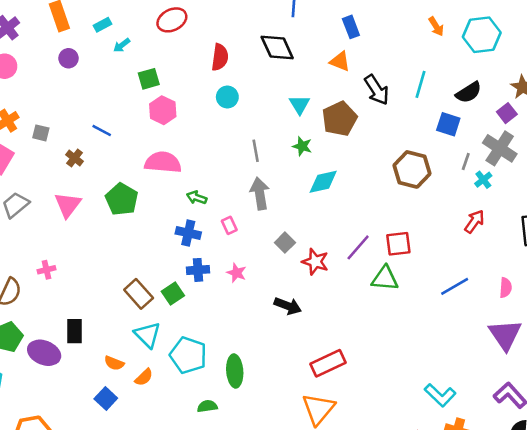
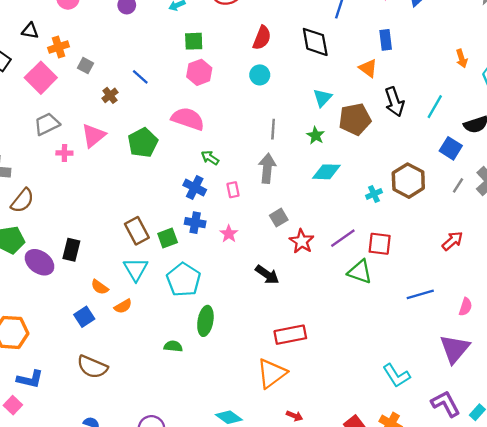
cyan cross: (483, 180) -> (374, 194), moved
pink cross: (46, 270) -> (64, 153), moved
cyan pentagon: (188, 355) -> (184, 280), moved
cyan L-shape: (440, 395) -> (396, 376), moved

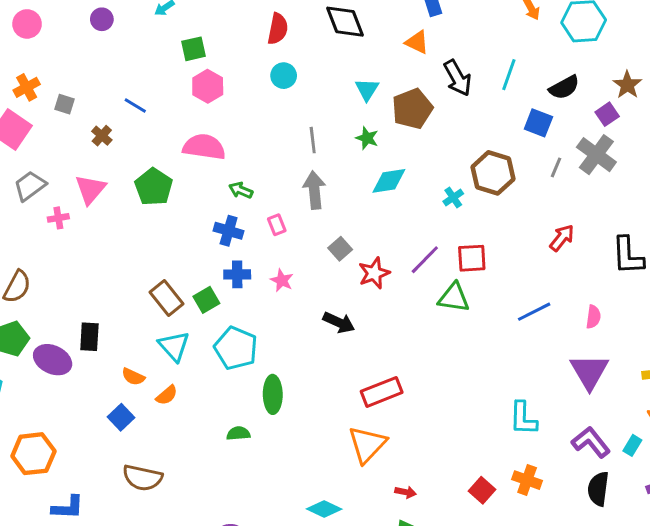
red star: (302, 241) -> (374, 273), turned 30
cyan L-shape: (396, 376) -> (523, 418), turned 44

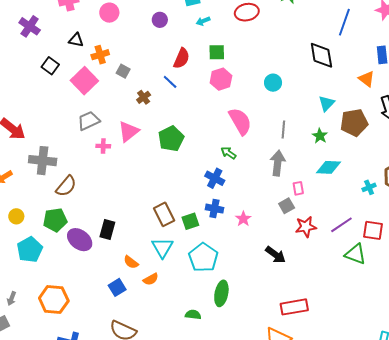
red semicircle: (278, 29) -> (182, 58), moved
pink semicircle: (204, 147) -> (240, 121), moved, turned 40
pink rectangle: (277, 225) -> (298, 188), moved

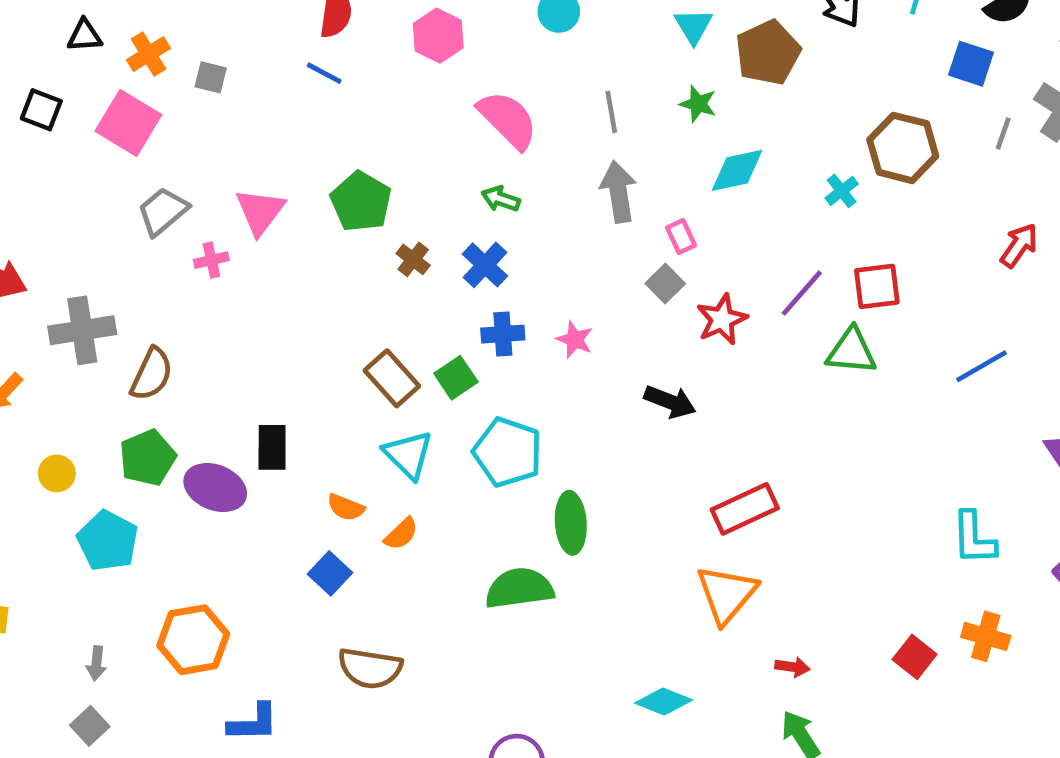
brown cross: (144, 97) -> (413, 259), moved
blue cross: (215, 178) -> (485, 265), turned 30
green semicircle: (193, 315) -> (519, 588), size x1.8

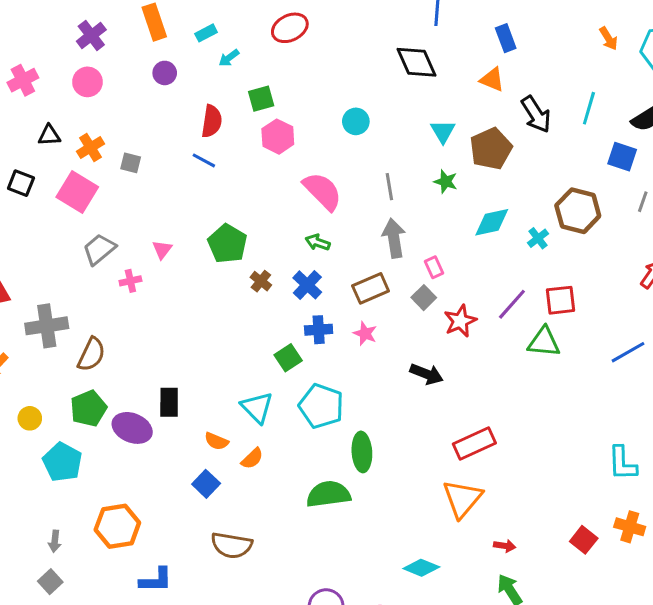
cyan diamond: (737, 170) -> (492, 222), moved
pink triangle: (260, 211) -> (162, 250), size x0.6
brown rectangle: (392, 378) -> (371, 288), moved, turned -72

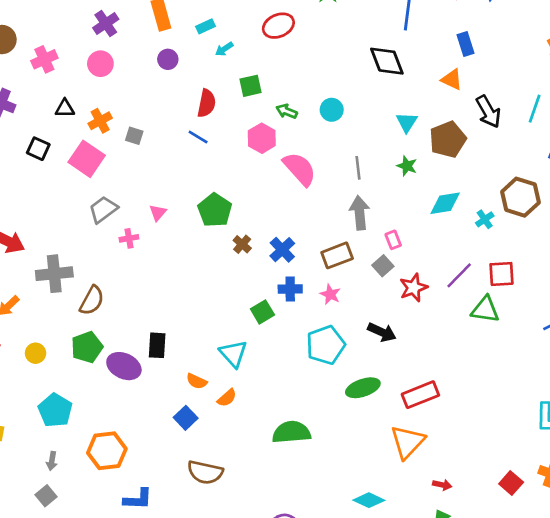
pink hexagon: (278, 137) -> (262, 138), moved
green arrow: (318, 242) -> (287, 111), moved
cyan pentagon: (321, 406) -> (326, 345), moved, turned 30
green ellipse: (362, 452) -> (363, 388), moved, turned 72
cyan pentagon: (62, 462) -> (55, 410), moved

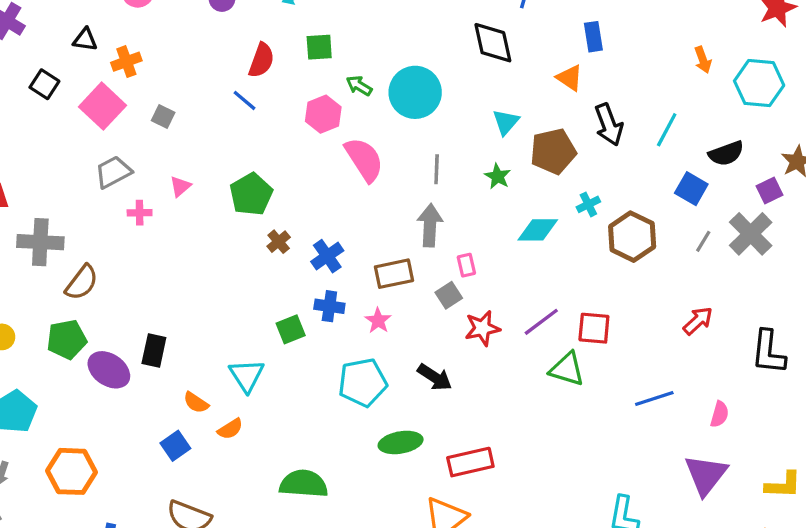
cyan circle: (332, 110) -> (415, 92), size x1.8
gray square: (134, 136) -> (163, 116), moved
cyan cross: (485, 219) -> (588, 204), moved

